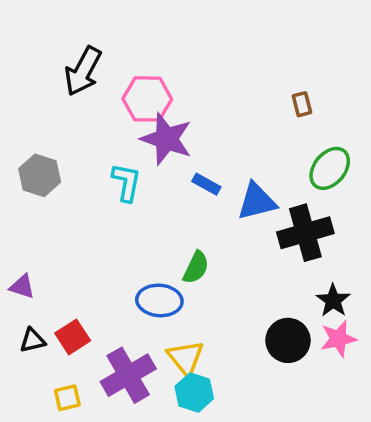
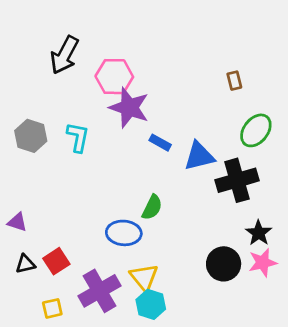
cyan L-shape: (126, 182) -> (78, 137), moved

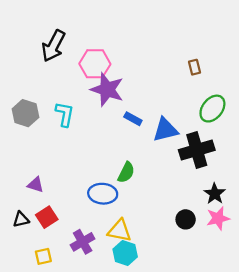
purple triangle: (17, 222) -> (36, 185), moved
black circle: (224, 264) -> (186, 219), size x0.7
yellow triangle: (144, 277) -> (120, 231), turned -40
purple cross: (100, 291) -> (83, 242), size x0.7

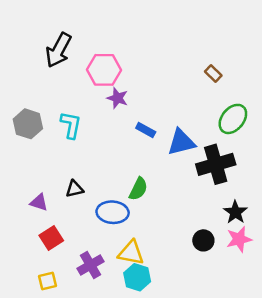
brown rectangle: (195, 67) -> (213, 74), turned -32
purple star: (107, 90) -> (117, 98), size x0.6
black triangle: (21, 219) -> (75, 189), moved

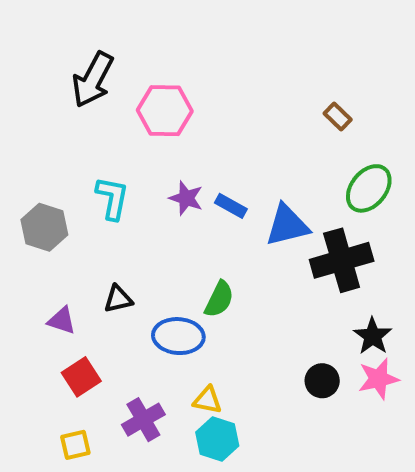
purple star: (117, 98) -> (186, 198), moved
gray hexagon: (28, 124) -> (44, 227), moved
yellow triangle: (131, 253) -> (208, 400), size x0.7

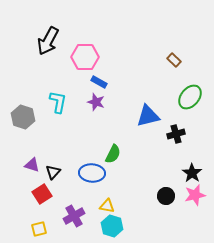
blue rectangle: (231, 206) -> (99, 82), moved
black cross: (342, 260) -> (176, 134), size x0.6
black triangle: (118, 299) -> (53, 172), moved, turned -35

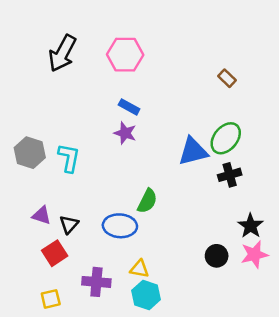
pink hexagon: (85, 57) -> (125, 55), moved
green ellipse: (190, 97) -> (226, 138), moved
cyan L-shape: (58, 102) -> (69, 158), moved
purple cross: (74, 216) -> (96, 282), turned 35

